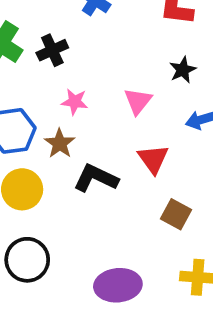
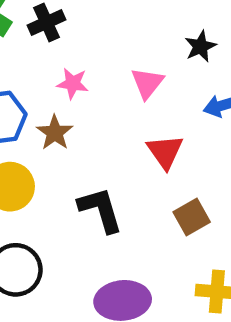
black L-shape: (96, 178) -> (100, 210), moved, turned 48
brown square: (176, 214) -> (192, 217), turned 32

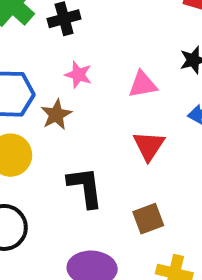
pink triangle: (147, 83) -> (143, 84), turned 32
brown square: (192, 217) -> (148, 219), moved

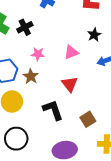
red triangle: (149, 146) -> (70, 84), moved

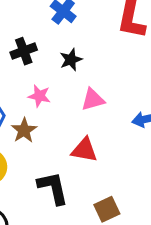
black star: (94, 35) -> (71, 60), moved
red triangle: (70, 84) -> (84, 150), turned -48

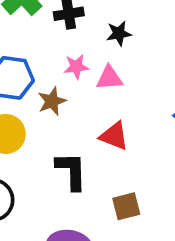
pink star: (39, 96) -> (76, 67), turned -30
pink triangle: (93, 100) -> (109, 78), moved

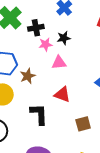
pink star: (76, 67) -> (46, 44), moved
brown square: (126, 206) -> (83, 124), moved

